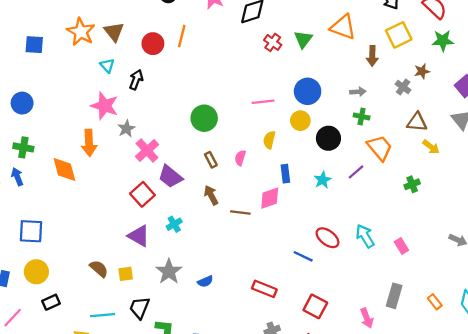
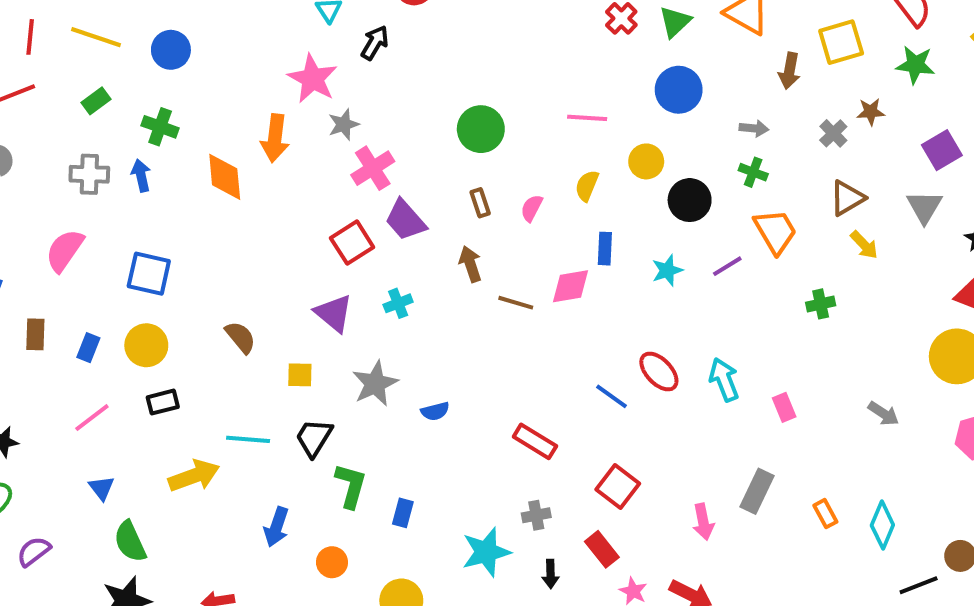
blue circle: (308, 91) -> (679, 90), moved
brown triangle: (417, 122) -> (847, 198), turned -45
brown semicircle: (99, 269) -> (241, 337), moved

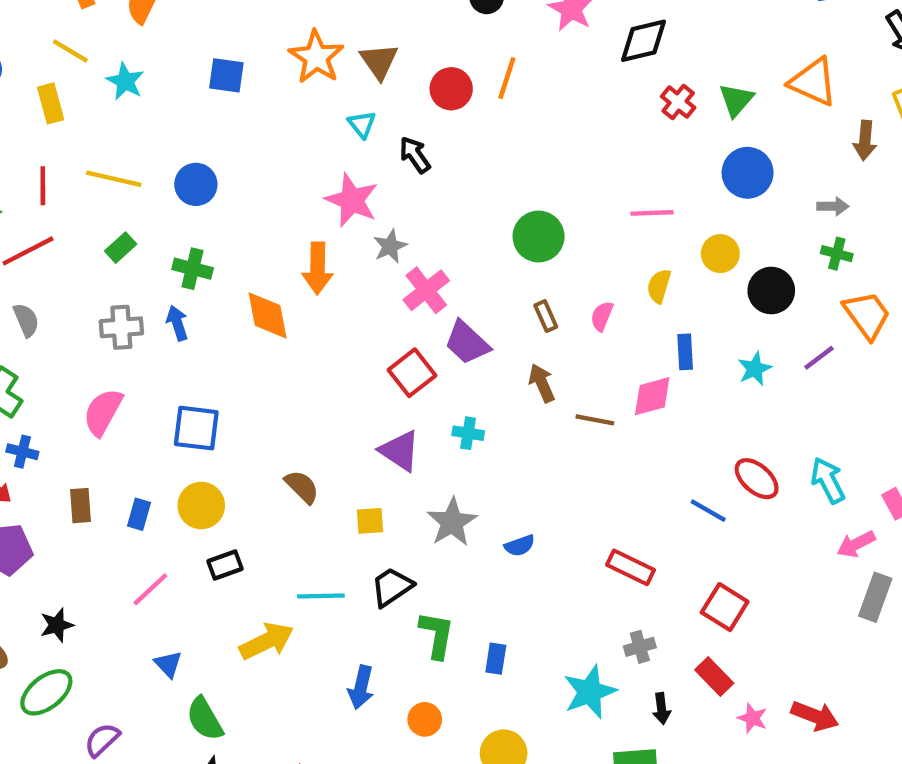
black arrow: (375, 43) -> (415, 155), turned -60
cyan cross: (398, 303) -> (468, 433), turned 36
black trapezoid: (314, 438) -> (392, 587), turned 30
pink arrow: (703, 522) -> (856, 544), moved, turned 80

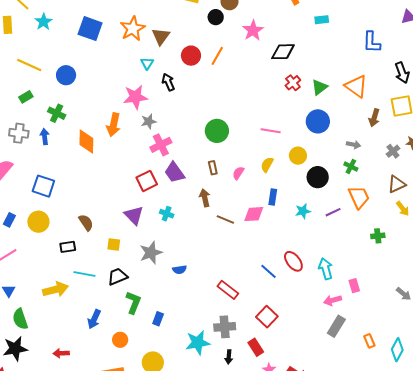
blue square: (226, 75) -> (90, 29), size x1.4
pink star: (352, 200) -> (135, 97), turned 30
black rectangle: (225, 565) -> (68, 247), moved
gray cross: (640, 647) -> (225, 327), size x1.5

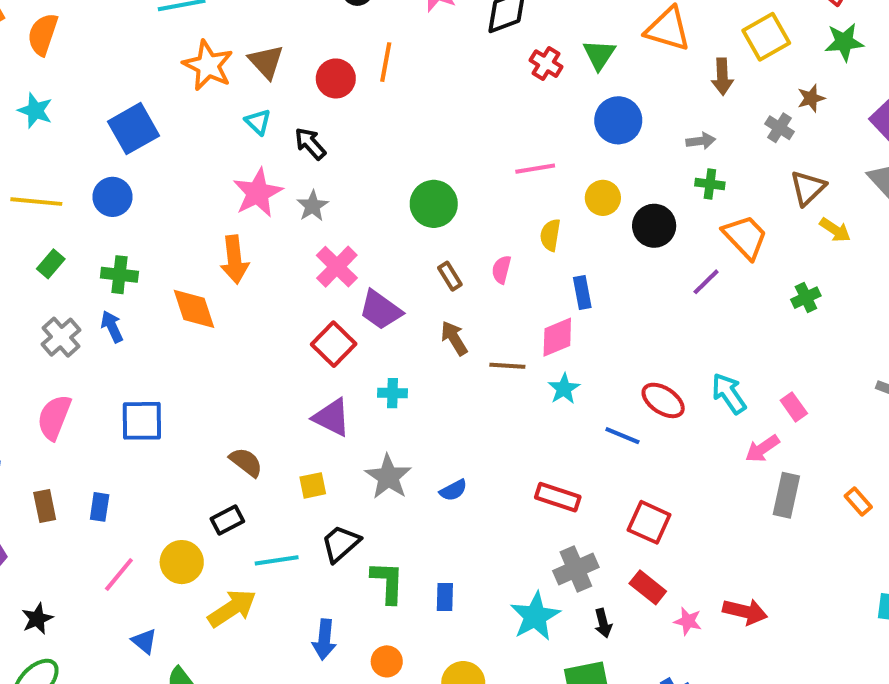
blue square: (90, 29) -> (133, 129), moved, turned -30
gray star: (149, 121) -> (313, 206), moved
gray cross: (19, 133) -> (61, 337), turned -30
cyan star: (303, 211) -> (564, 389), moved
yellow circle: (38, 222) -> (182, 562), moved

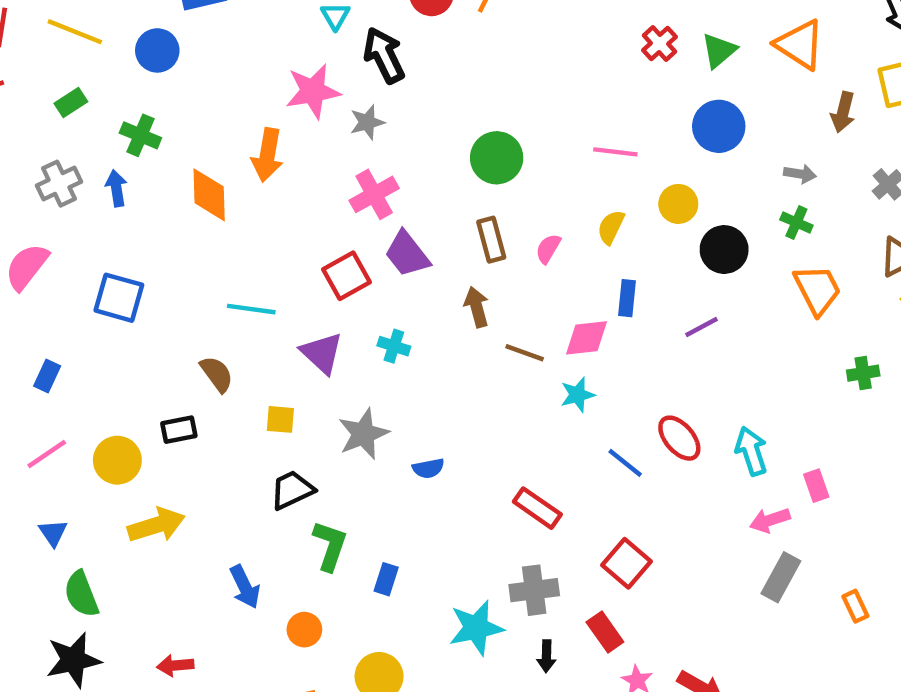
black arrow: (310, 144) -> (384, 55), size x1.4
brown rectangle: (450, 276) -> (491, 240), size x1.4
purple line: (706, 282) -> (701, 327), moved
cyan line: (277, 560) -> (251, 309), moved
blue arrow: (324, 639) -> (245, 587), turned -48

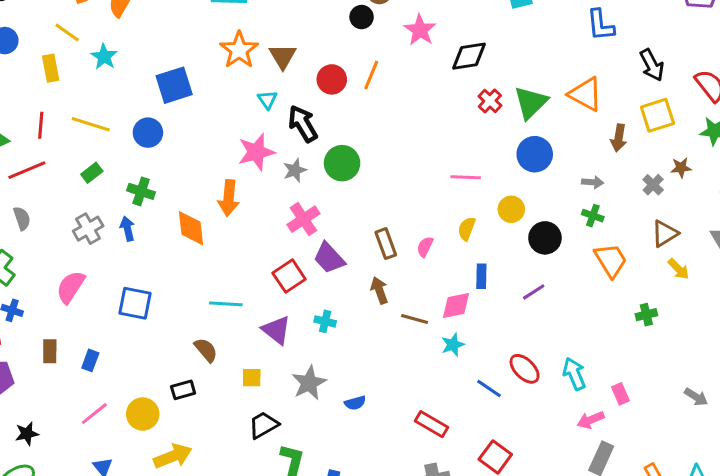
green triangle: (719, 51) -> (531, 103), size x1.4
green circle: (497, 158) -> (342, 163), moved

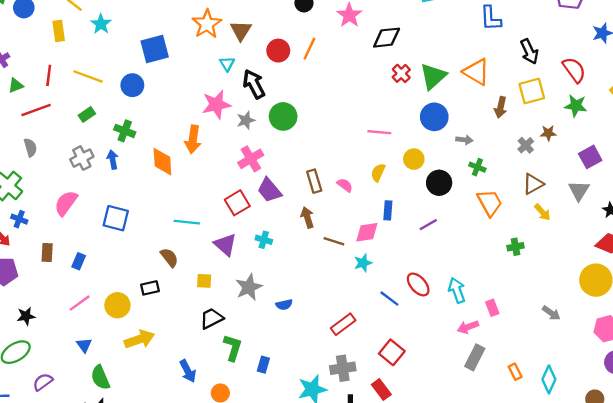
gray arrow: (593, 182) -> (464, 140), moved
pink semicircle: (425, 247) -> (345, 185), turned 98
red rectangle: (432, 424) -> (343, 324), turned -70

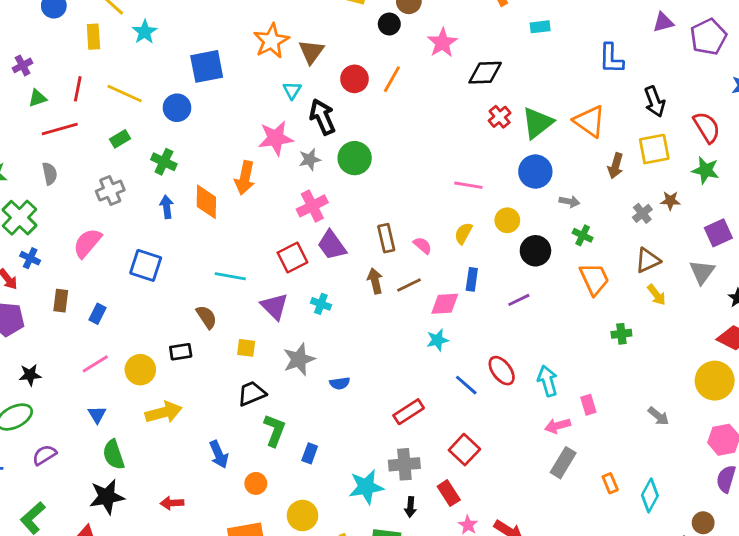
blue arrow: (113, 160) -> (167, 207), moved
brown line: (334, 241) -> (409, 285), moved, turned -48

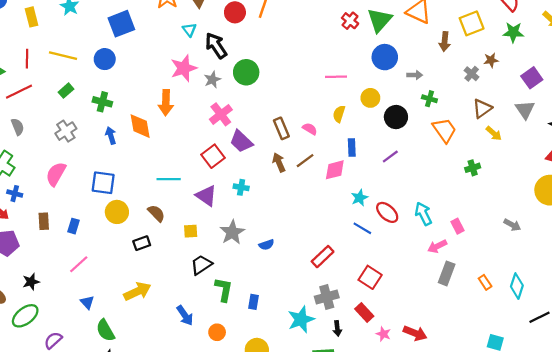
cyan star: (437, 340) -> (360, 198), moved
yellow circle: (140, 370) -> (117, 212), moved

